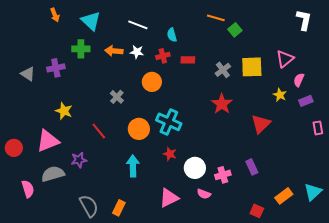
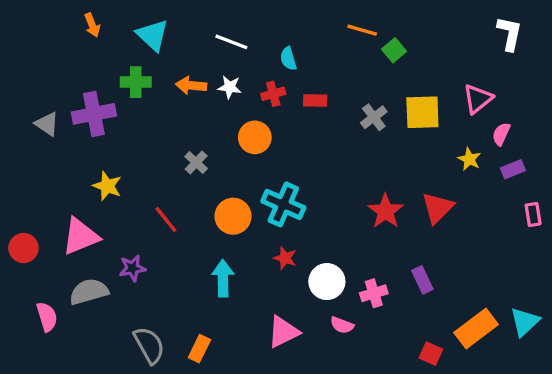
purple cross: (56, 68) -> (94, 114), size x1.4
red star: (222, 104) -> (386, 211), moved
orange rectangle: (284, 196) -> (476, 328), size x1.4

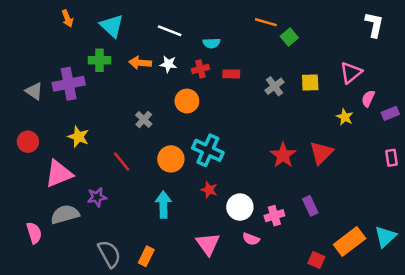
cyan semicircle: (288, 59) -> (212, 43), turned -77
yellow square: (422, 112) -> (310, 83), size x0.7
purple rectangle: (513, 169) -> (390, 113), moved
red circle: (23, 248) -> (28, 142), moved
pink triangle: (283, 332) -> (208, 244), turned -40

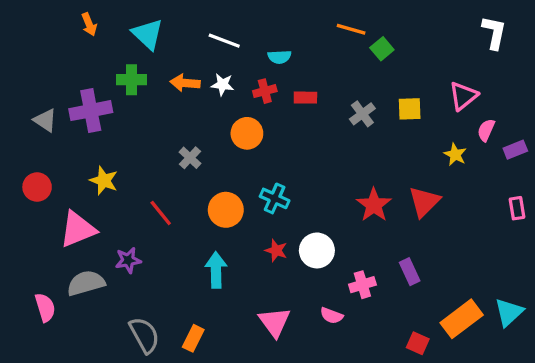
cyan cross: (208, 150) -> (275, 198), size x0.7
white circle: (240, 207) -> (317, 250), moved

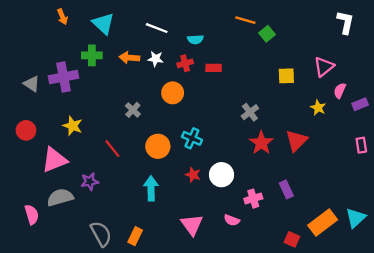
gray cross: (362, 114) -> (250, 112), moved

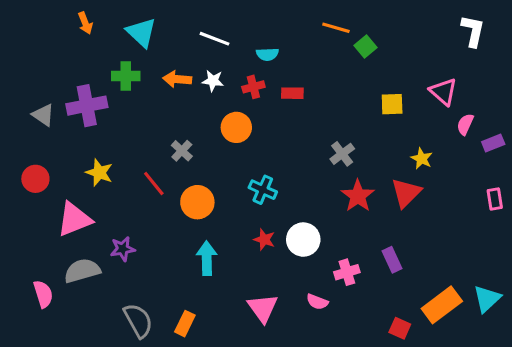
pink triangle: (324, 67) -> (443, 92), turned -40
yellow star: (318, 108) -> (422, 159), moved
orange circle: (158, 146) -> (197, 202), moved
red line: (112, 149) -> (154, 183), moved

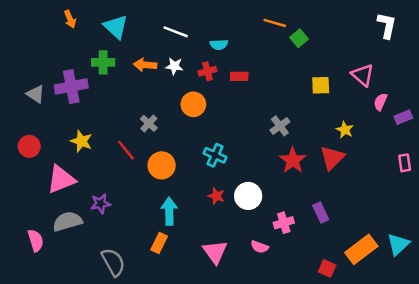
orange rectangle: (185, 324) -> (159, 243), moved

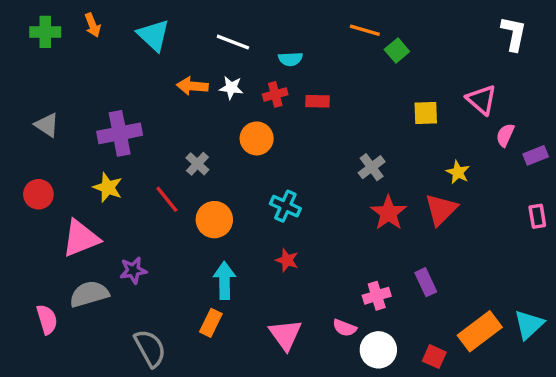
green cross: (103, 62) -> (45, 32), moved
purple cross: (71, 87) -> (120, 133), moved
white circle: (248, 196) -> (378, 350), moved

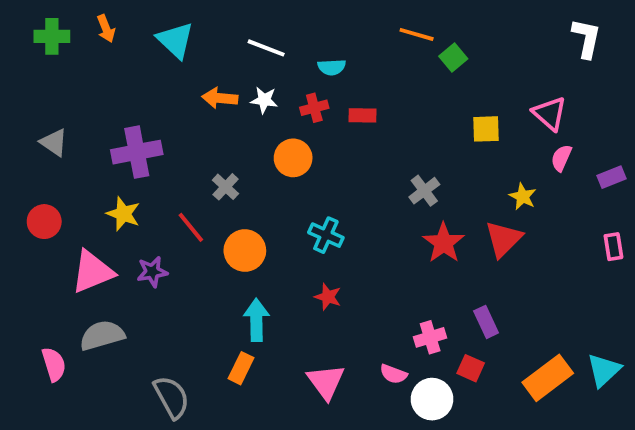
pink semicircle: (505, 135) -> (561, 158), moved
purple star: (133, 270) -> (152, 272), moved
red square: (434, 357) -> (471, 368), moved

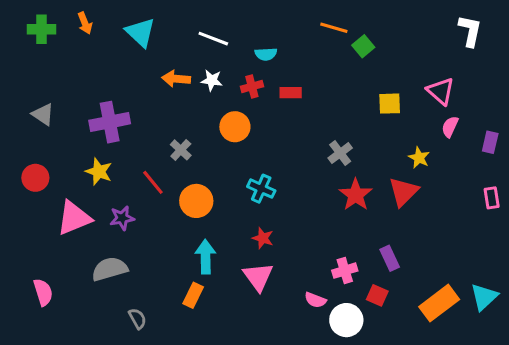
purple rectangle: (611, 177) -> (490, 142), turned -55
gray semicircle: (102, 335) -> (110, 269), moved
pink triangle: (326, 382) -> (258, 277), moved
gray semicircle: (172, 397) -> (137, 319), size x0.6

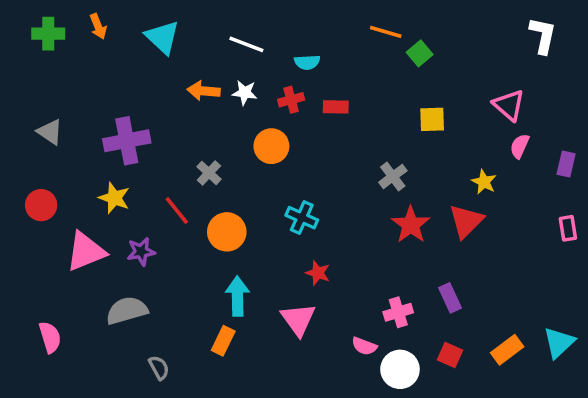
yellow square: (390, 104) -> (432, 119), moved
red star: (263, 238) -> (318, 273), moved
red square: (377, 295) -> (450, 355), moved
orange rectangle: (439, 303) -> (507, 350), size x0.7

